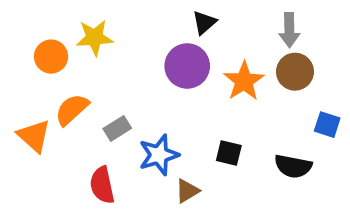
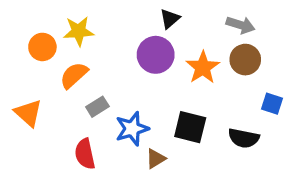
gray arrow: (289, 30) -> (241, 25), turned -72
orange semicircle: (72, 109) -> (74, 75), moved
black square: (229, 153) -> (190, 127), size x1.5

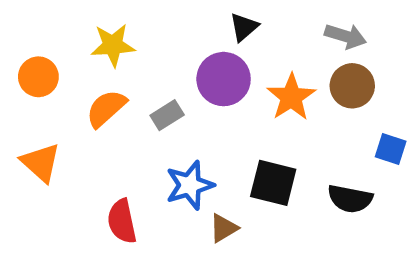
orange circle: (42, 47) -> (38, 77), moved
gray rectangle: (97, 107) -> (167, 115), moved

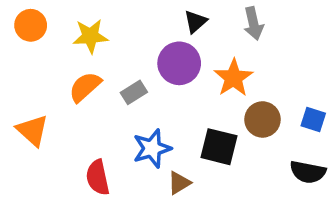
gray arrow: (345, 36) -> (253, 23), moved, turned 60
orange circle: (38, 77) -> (31, 25), moved
brown circle: (352, 86) -> (262, 119), moved
black semicircle: (350, 199) -> (308, 172), moved

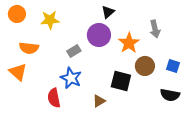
gray arrow: (253, 23) -> (155, 29), moved
orange semicircle: (85, 87) -> (29, 48), moved, turned -132
blue star: (152, 148) -> (71, 78), moved, turned -30

